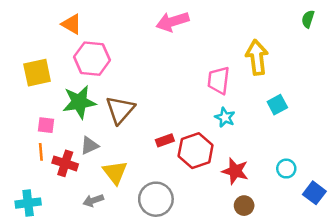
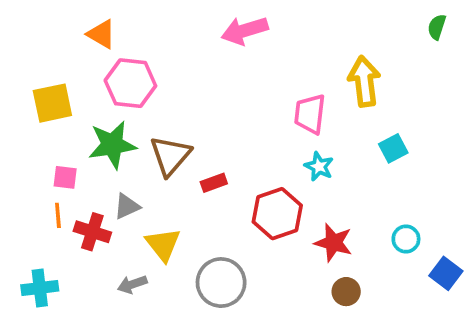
red rectangle: (165, 140) -> (214, 183), moved

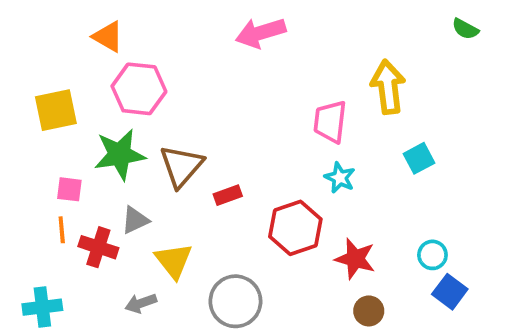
green semicircle: (437, 27) -> (465, 29), turned -80
blue square: (446, 273) -> (450, 292), moved

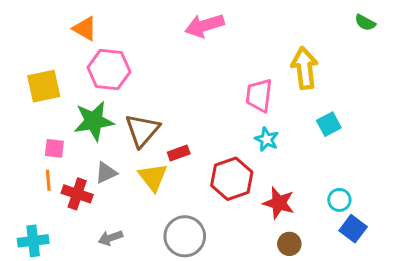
yellow triangle: (174, 261) -> (153, 177), moved

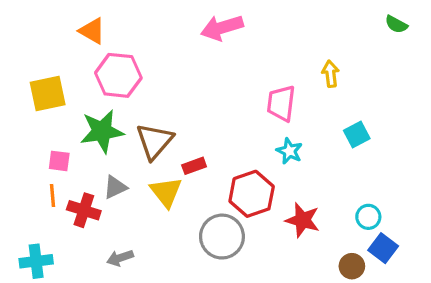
yellow arrow: (305, 68) -> (331, 74), size x0.6
gray circle: (185, 236) -> (222, 237), moved
brown circle: (289, 244) -> (352, 266), moved

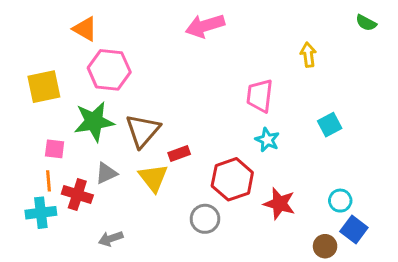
yellow arrow: (331, 74) -> (308, 55), moved
gray circle: (222, 237) -> (205, 219), size x0.7
cyan cross: (36, 261) -> (41, 213), moved

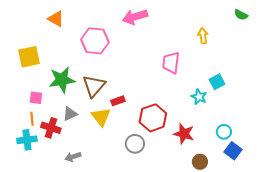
pink hexagon: (109, 70) -> (95, 41), moved
cyan star: (267, 140) -> (199, 97), moved
brown circle: (325, 246) -> (200, 162), moved

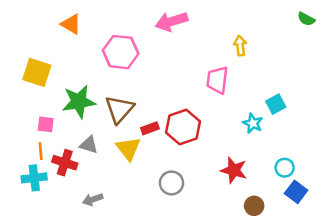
yellow arrow: (203, 36) -> (240, 46), moved
yellow square: (29, 57) -> (37, 72), turned 30
gray triangle: (70, 114) -> (89, 145), turned 42
red hexagon: (153, 118) -> (183, 127), moved

